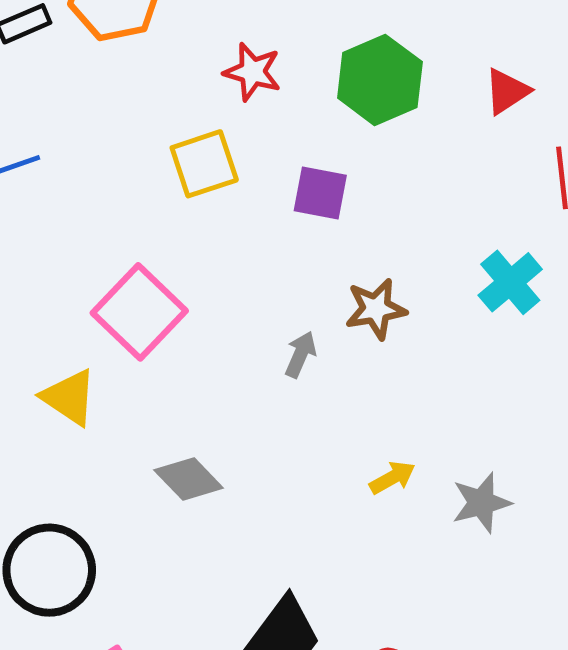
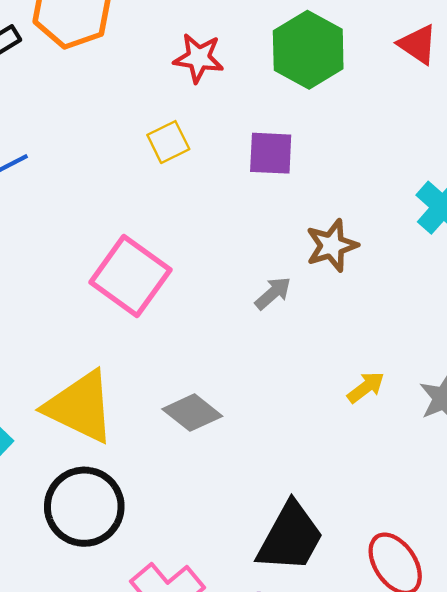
red triangle: (507, 91) -> (418, 44), turned -45
yellow square: (204, 164) -> (168, 142), size x0.7
gray arrow: (300, 354) -> (273, 293), turned 33
yellow triangle: (69, 397) -> (80, 407), moved, size x1.5

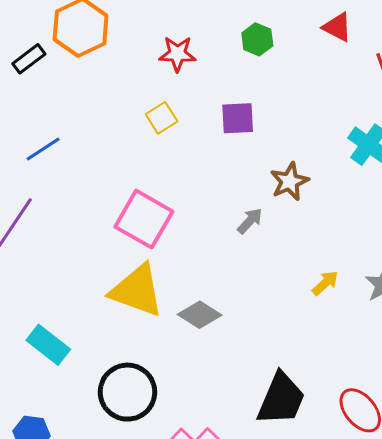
green hexagon: (308, 50) -> (257, 39), size x0.6
yellow triangle: (80, 407) -> (137, 291), moved

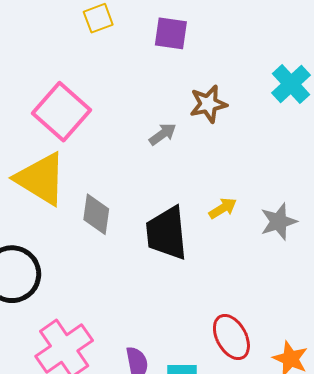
gray diamond: (200, 315) -> (96, 214), turned 54
black trapezoid: (281, 399) -> (167, 233), moved, turned 140

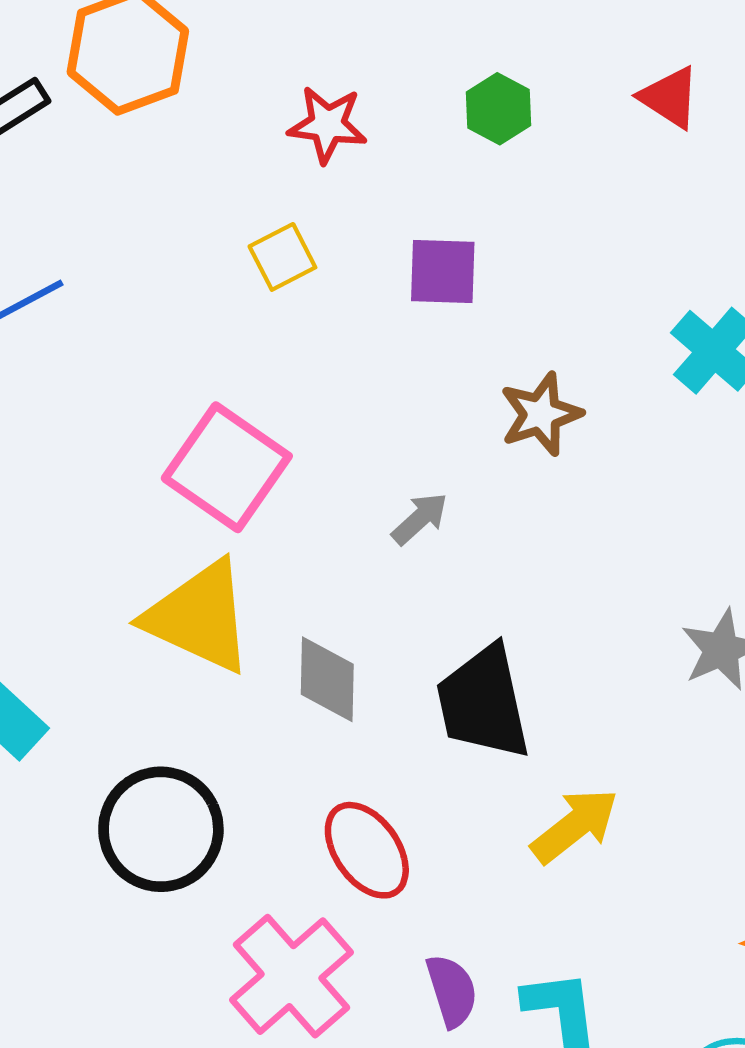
gray arrow: (163, 134) -> (420, 519), moved
yellow arrow: (223, 208) -> (575, 826), moved, size x1.5
red ellipse: (231, 337) -> (367, 850), moved

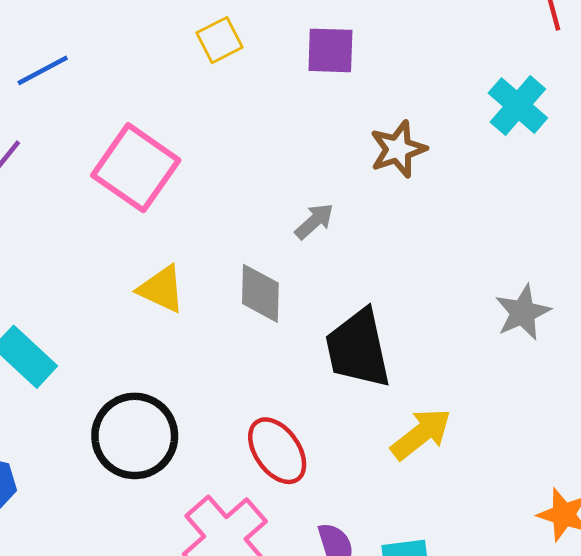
pink square: (227, 467) -> (136, 168), moved
yellow triangle: (199, 617) -> (161, 289), size x0.6
gray diamond: (327, 679) -> (260, 293), moved

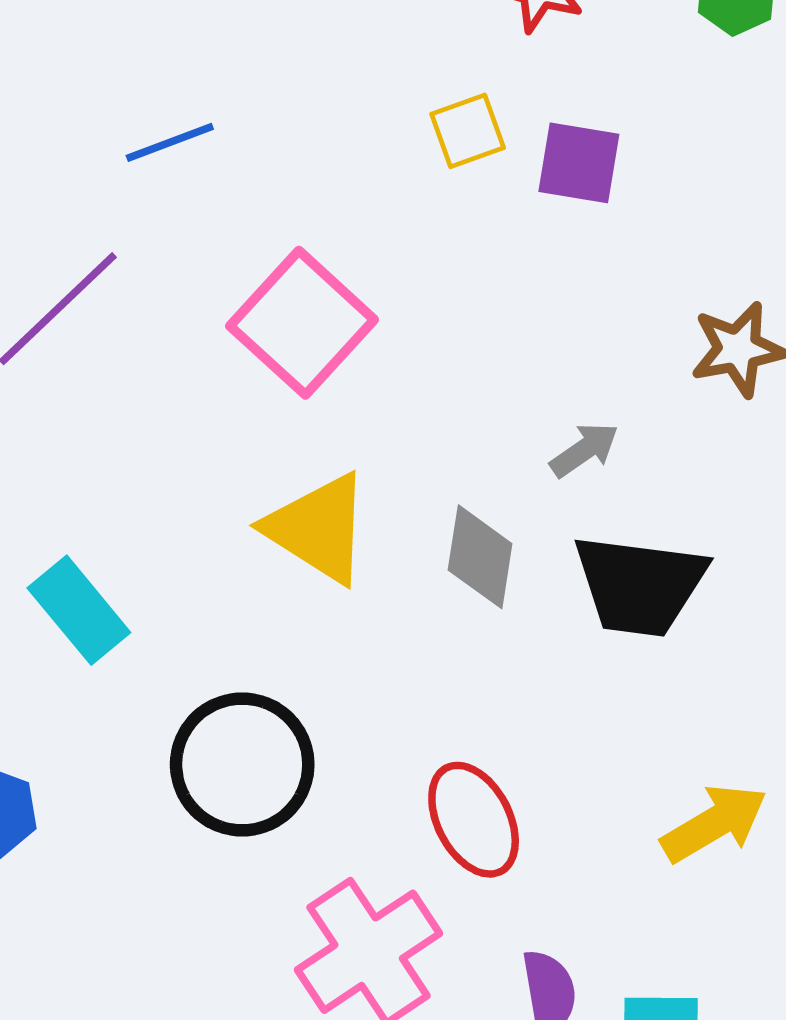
purple square: (330, 50) -> (579, 163), moved
yellow triangle: (161, 289) -> (318, 528), size x1.4
black trapezoid: (358, 349) -> (640, 585), moved, turned -78

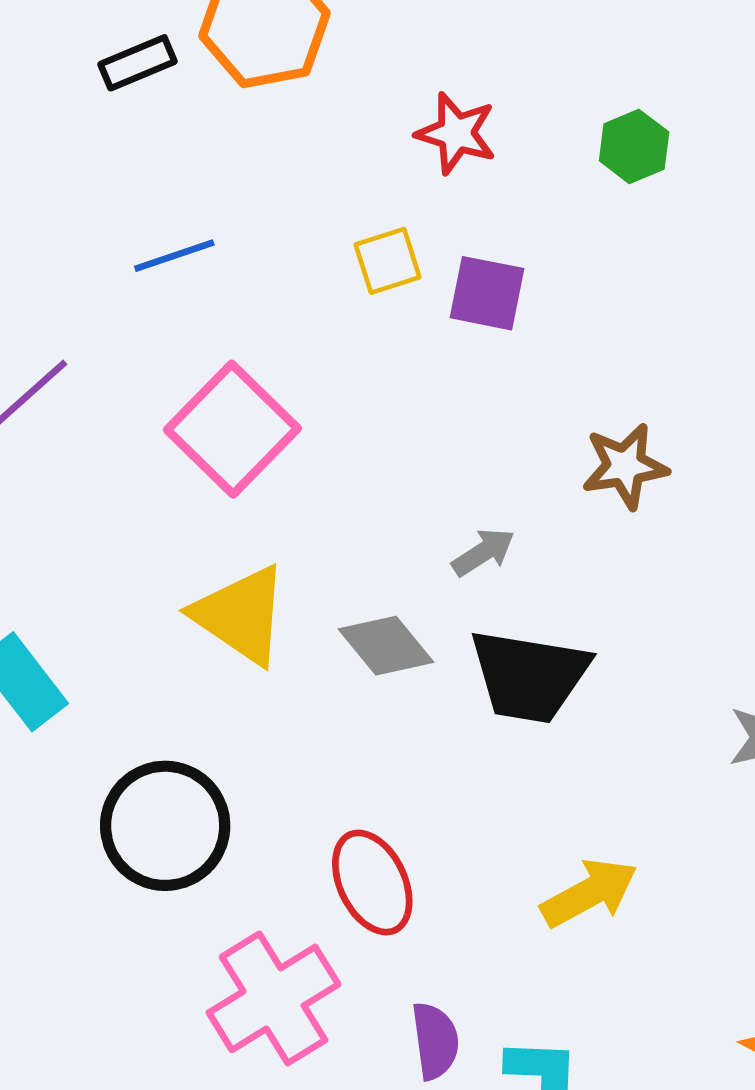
blue line: (170, 142) -> (174, 256), moved
gray diamond: (480, 557) -> (386, 646), turned -50

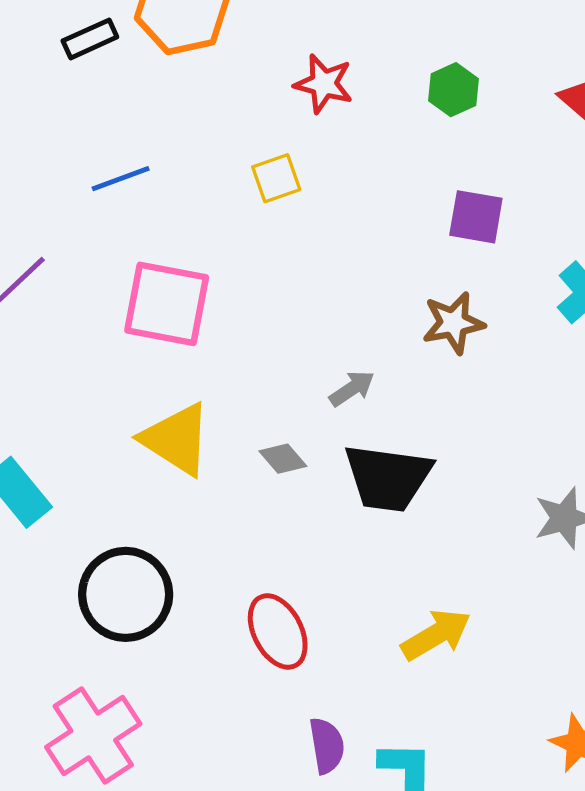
purple square: (487, 293) -> (476, 217), moved
pink square: (232, 429) -> (167, 304), turned -32
gray diamond: (386, 646) -> (283, 459), size x0.7
pink cross: (274, 998) -> (93, 736), moved

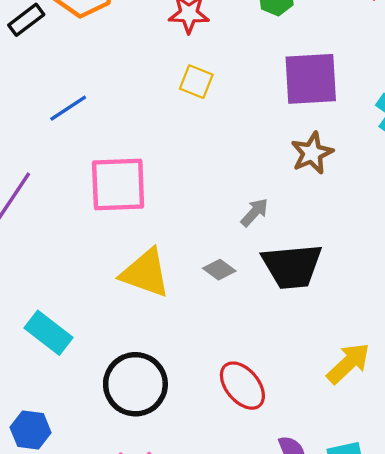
yellow square: (276, 178) -> (196, 82), moved, turned -36
purple square: (476, 217) -> (311, 79), size x1.5

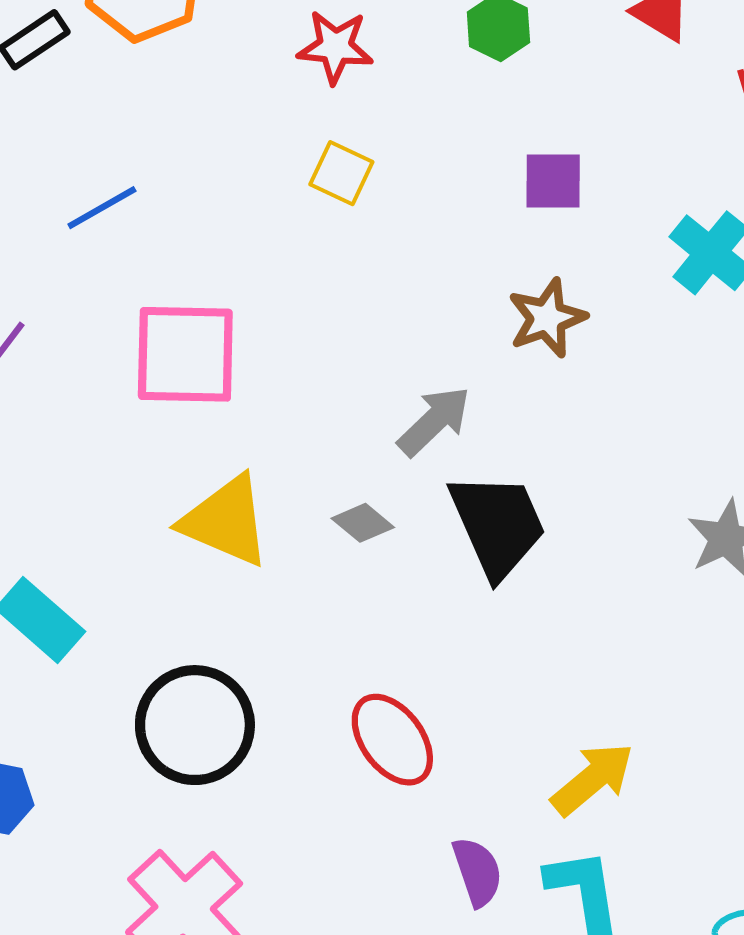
purple square: (311, 79) -> (553, 181), size x0.6
gray arrow: (254, 212) -> (434, 421), size x1.4
black trapezoid: (292, 266) -> (498, 525), turned -112
yellow arrow: (348, 363) -> (593, 779), moved

